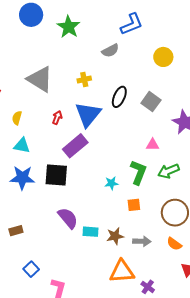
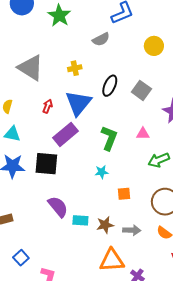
green L-shape: (138, 172) -> (109, 138), moved

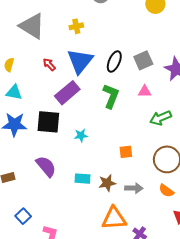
black ellipse: (110, 86) -> (114, 62), moved
gray square: (141, 90) -> (143, 60), moved, turned 30
red arrow: (48, 106) -> (49, 64), turned -64
cyan star: (102, 172) -> (81, 135), moved
purple semicircle: (58, 207) -> (46, 166), moved

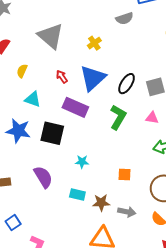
yellow cross: (76, 26) -> (94, 43), turned -32
cyan triangle: (14, 92) -> (33, 99), moved
purple rectangle: (67, 93) -> (75, 107), turned 55
cyan star: (81, 135) -> (82, 162), moved

